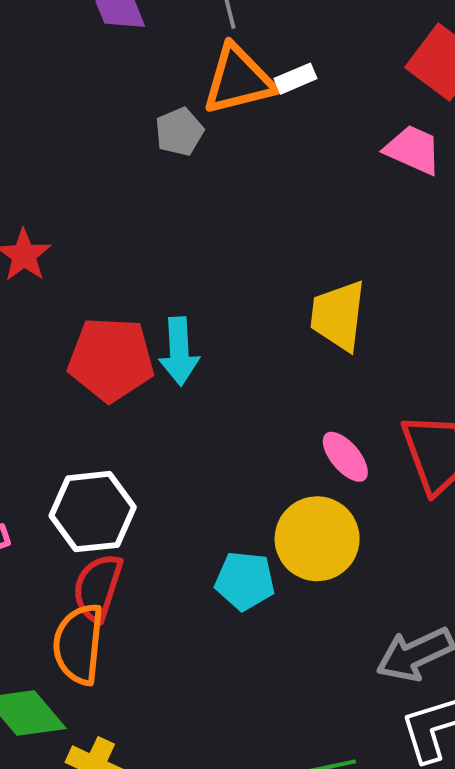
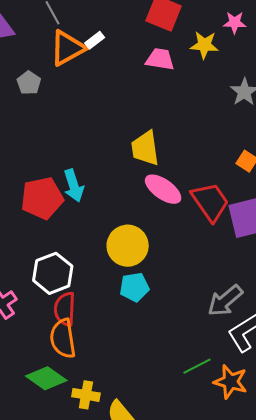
gray pentagon: (179, 132) -> (29, 83), moved
pink ellipse: (345, 457) -> (163, 189), moved, size x1.4
yellow circle: (317, 539) -> (128, 246), moved

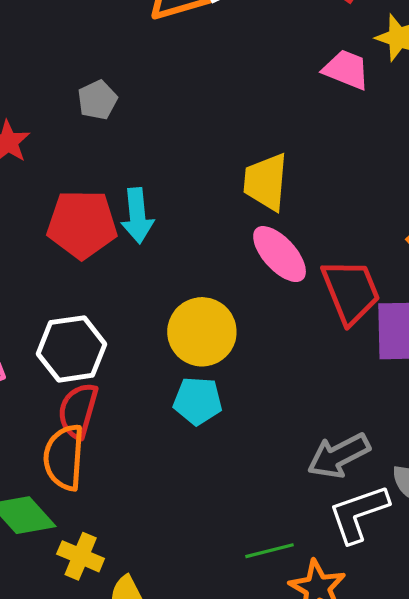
pink trapezoid: (160, 59) -> (346, 70), moved
gray pentagon: (29, 83) -> (97, 100), moved

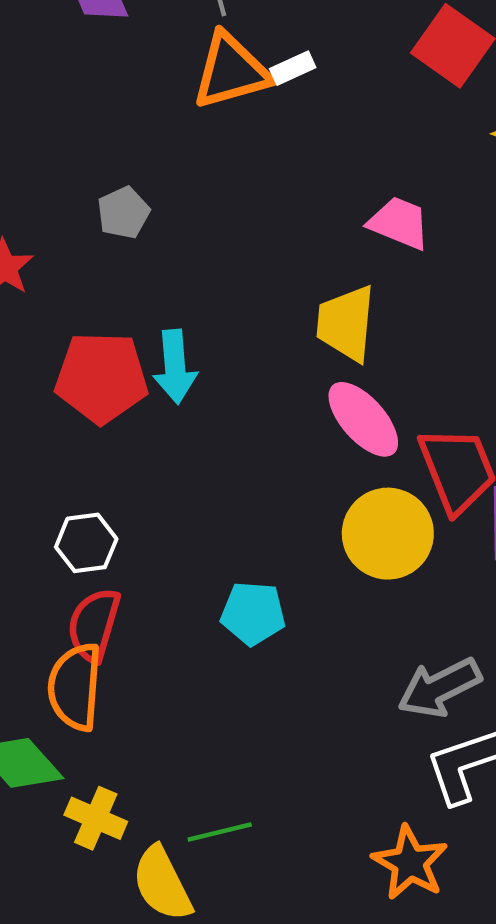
pink trapezoid: (346, 70) -> (399, 223), moved
yellow circle: (202, 332) -> (388, 534), moved
white hexagon: (72, 349) -> (86, 543), size x0.7
green line: (269, 551) -> (220, 832), moved

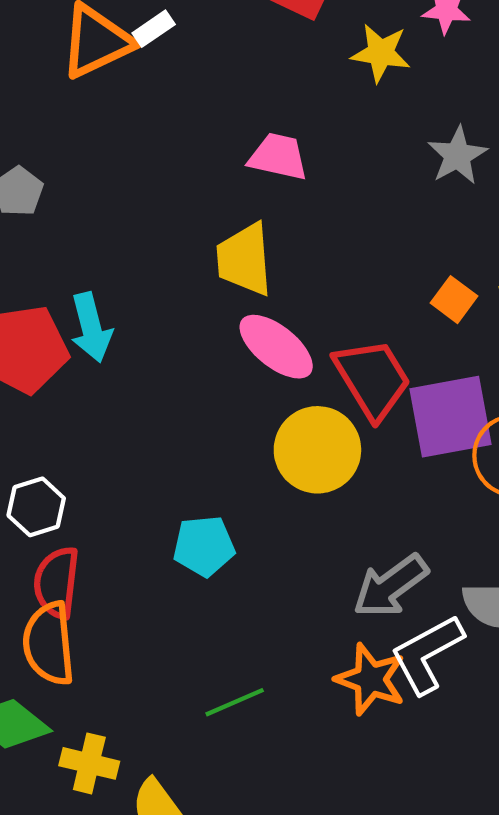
green line: (220, 832) -> (235, 702), moved
orange star: (410, 863) -> (371, 679), moved

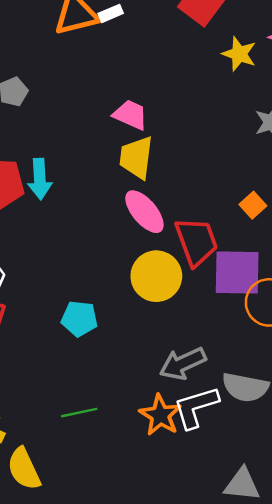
pink trapezoid: (278, 157) -> (130, 115), moved

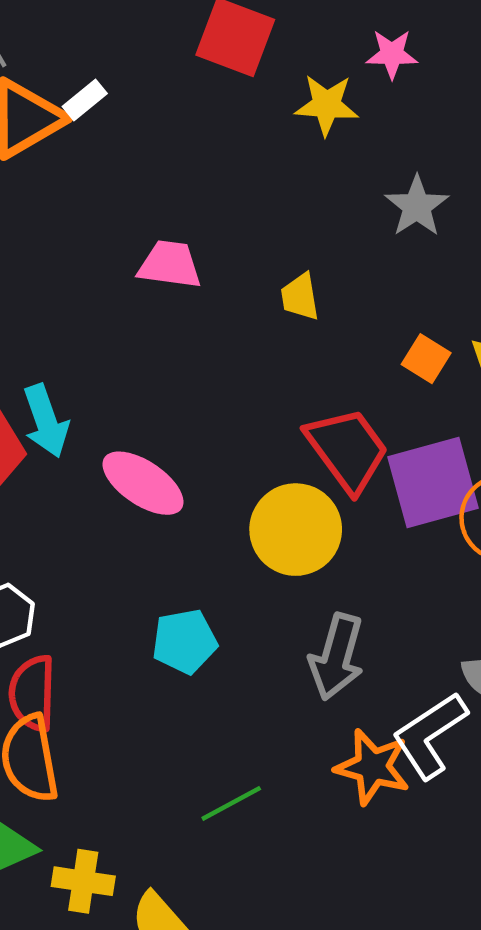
yellow trapezoid: (136, 157) -> (300, 297), moved, size x0.6
pink ellipse: (144, 212) -> (143, 483), moved
gray arrow: (183, 363) -> (337, 657), moved, turned -33

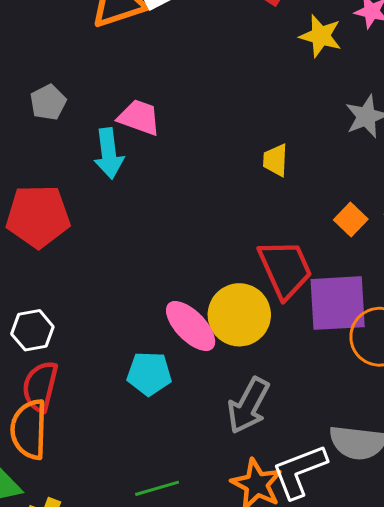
pink trapezoid: (170, 265) -> (139, 117), moved
cyan arrow: (46, 421) -> (109, 153), moved
pink ellipse: (143, 483) -> (191, 326), moved

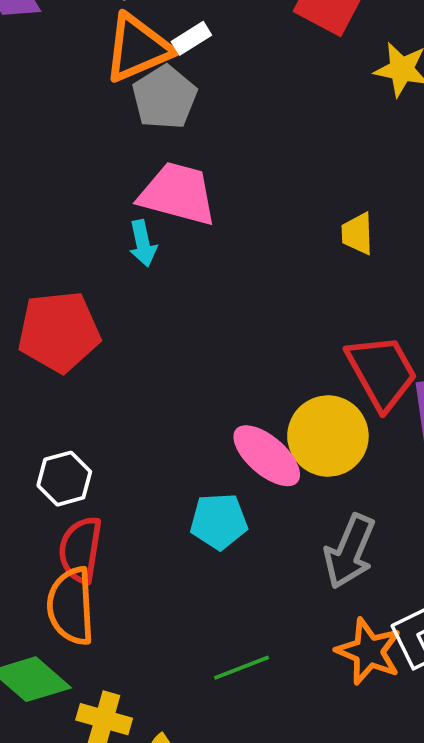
gray pentagon: (48, 102) -> (165, 97), moved, size x1.4
pink trapezoid: (139, 117) -> (178, 194), size x1.4
cyan arrow: (109, 153) -> (143, 243), size x0.7

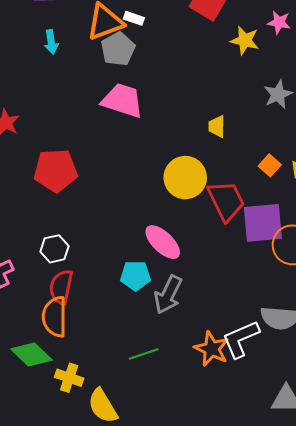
white rectangle: (191, 38) -> (134, 18), turned 48
cyan arrow: (143, 243) -> (51, 42), moved
yellow circle: (328, 436) -> (185, 178), moved
gray arrow: (350, 551) -> (168, 295), moved

